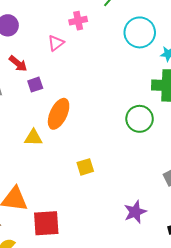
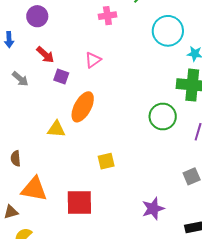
pink triangle: (56, 43) -> (93, 60), moved
purple square: (35, 85) -> (61, 77), turned 35
red square: (46, 223) -> (79, 202), moved

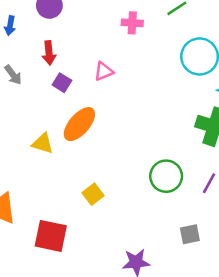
red arrow: (45, 55) -> (49, 53), turned 30
green circle: (163, 117) -> (166, 176), moved
yellow square: (106, 161) -> (93, 194), turned -36

